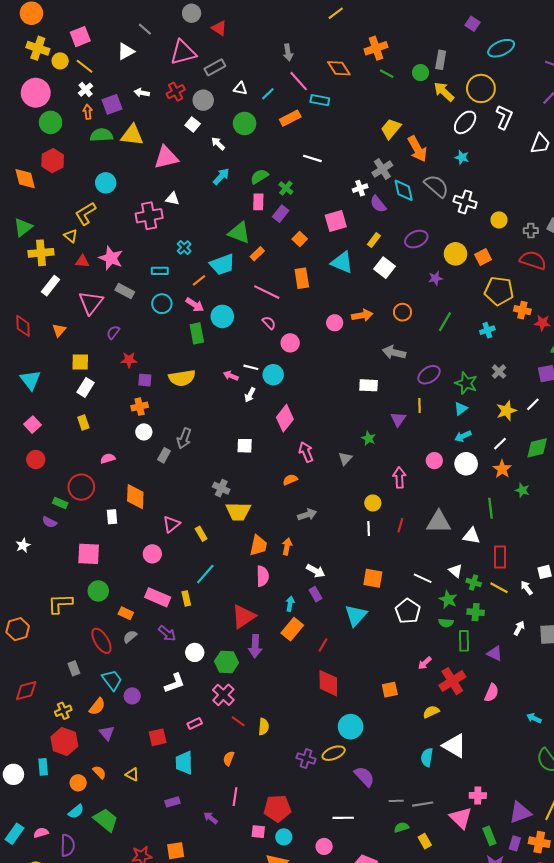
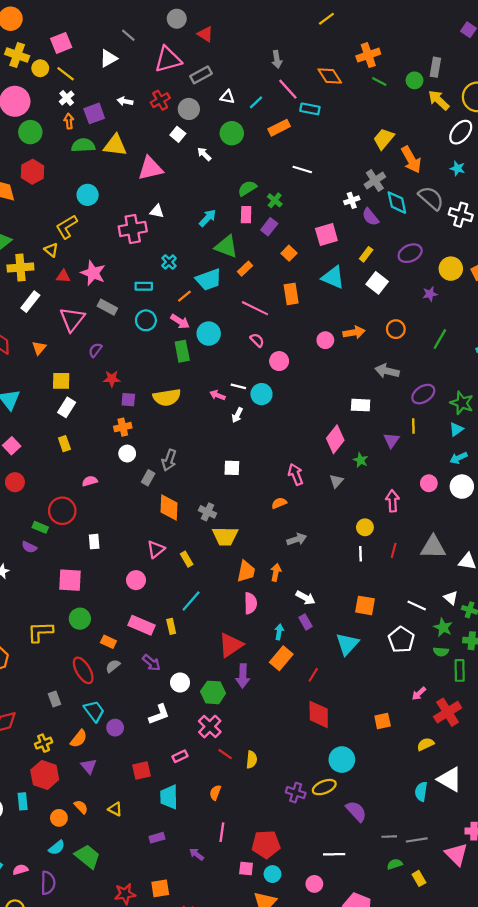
cyan arrow: (221, 176) -> (208, 218), moved
pink diamond: (285, 418) -> (335, 439), moved
orange diamond: (135, 497) -> (169, 507), moved

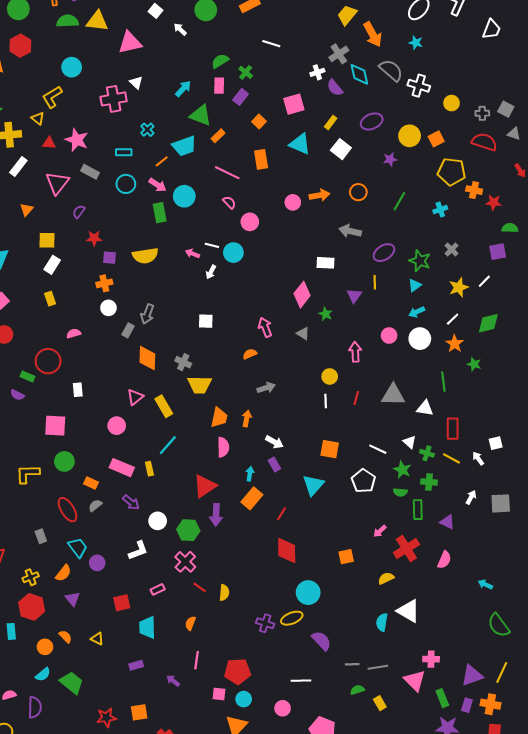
white triangle: (157, 211) -> (136, 83), turned 32
gray triangle: (336, 481) -> (303, 333), turned -40
yellow rectangle: (187, 559) -> (164, 406), size x1.5

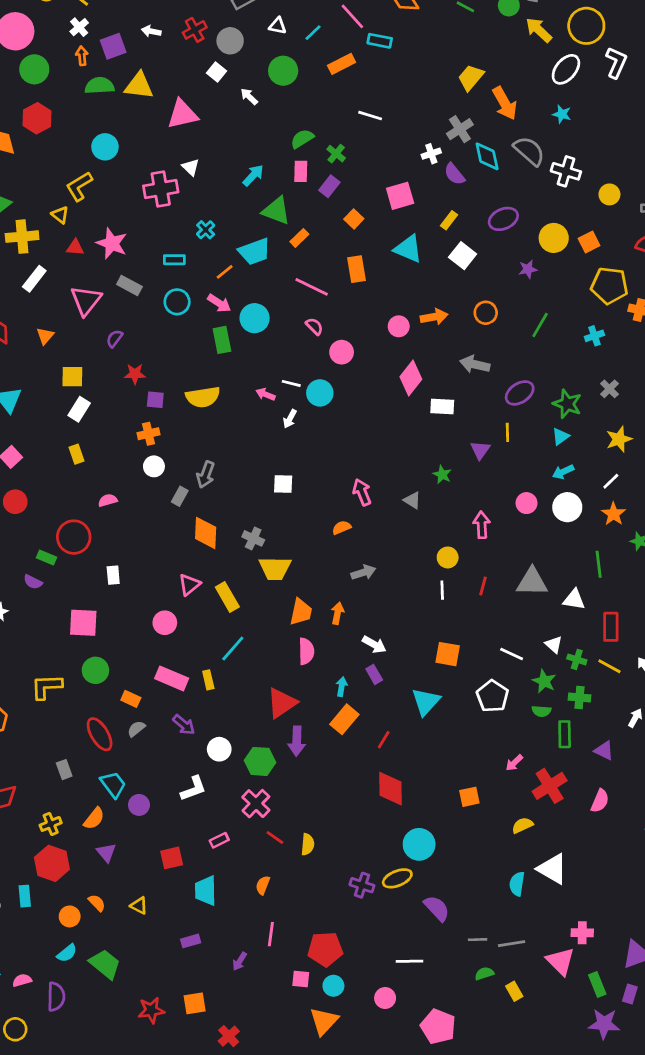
pink diamond: (302, 295) -> (411, 378), moved
purple arrow: (173, 681) -> (240, 961), turned -96

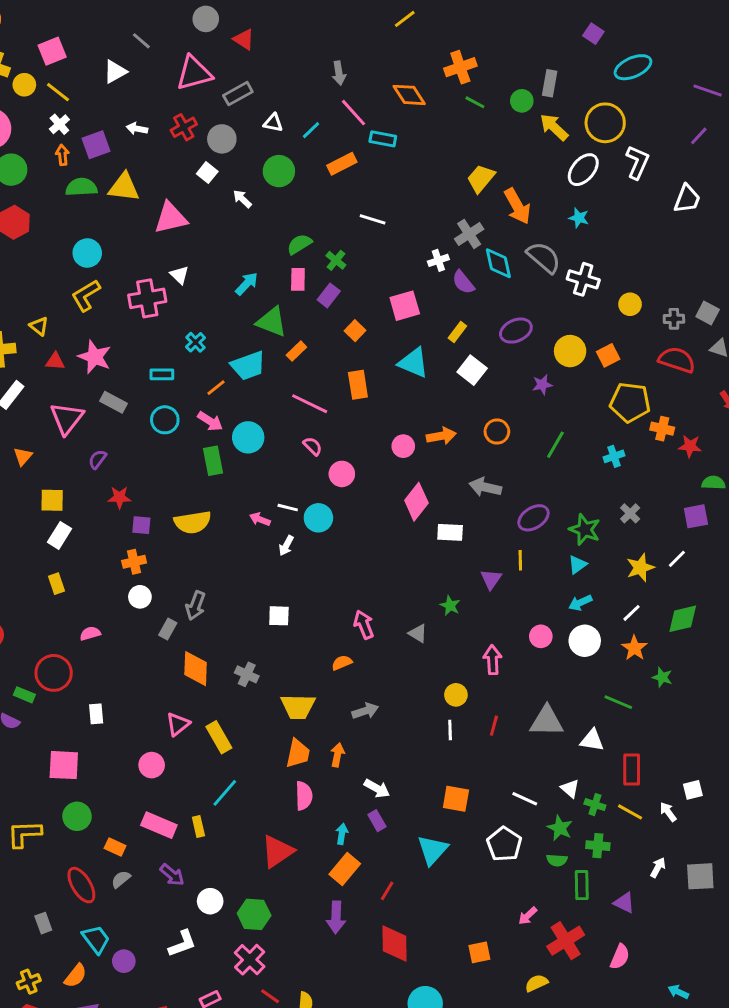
yellow L-shape: (79, 186) -> (86, 295), moved
green line: (599, 564) -> (618, 702), turned -60
yellow trapezoid: (275, 568) -> (298, 707), moved
purple arrow: (297, 741) -> (336, 917), moved

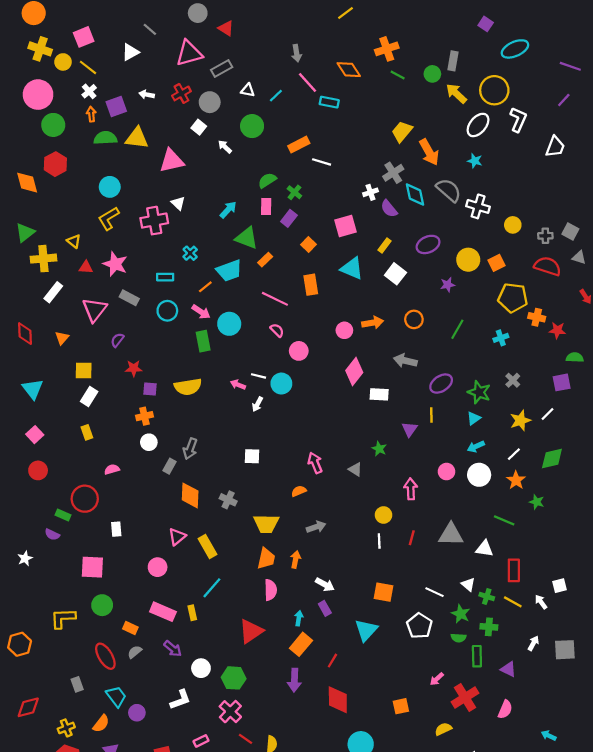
orange rectangle: (342, 164) -> (299, 145), moved

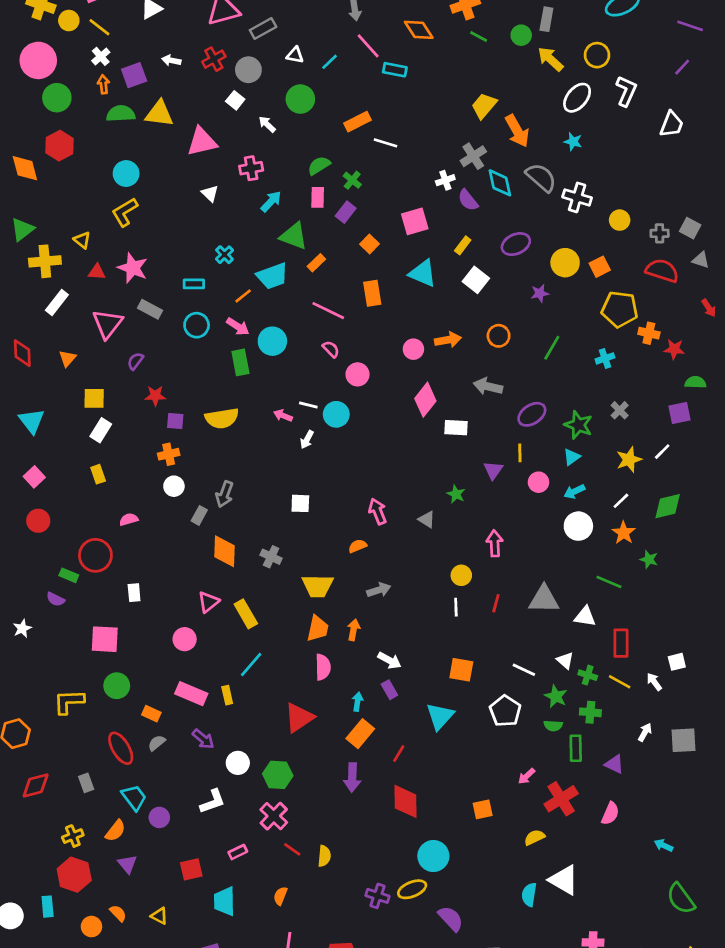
yellow circle: (494, 90) -> (597, 55), size x0.7
pink cross: (154, 221) -> (251, 168), moved, size x0.7
pink circle: (447, 472) -> (538, 482), moved
red diamond: (28, 707) -> (36, 785), moved

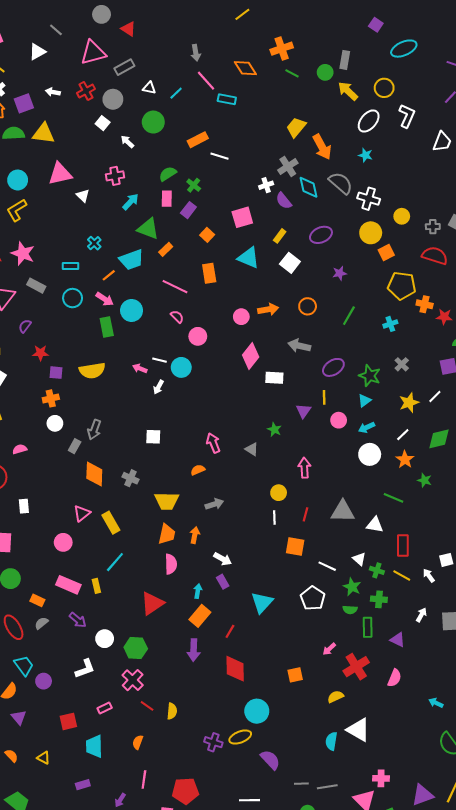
pink triangle: (202, 142) -> (60, 174), moved
yellow circle: (565, 263) -> (371, 233), moved
orange square: (461, 670) -> (295, 547), moved

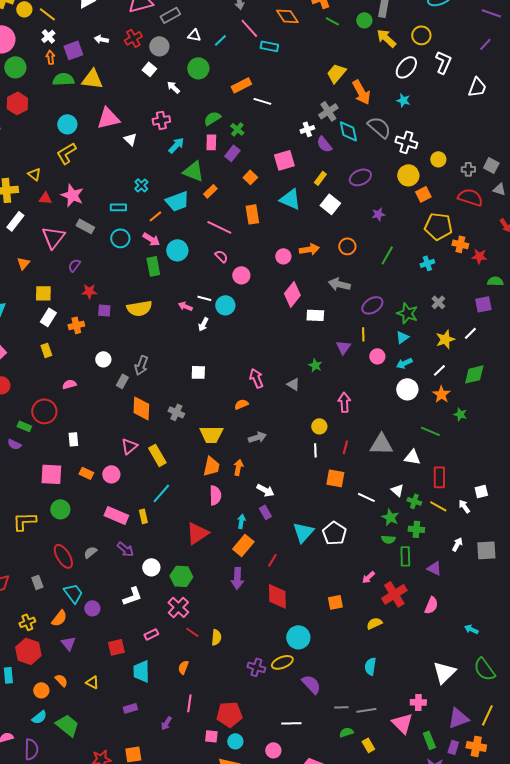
orange cross: (51, 398) -> (76, 325), moved
white pentagon: (313, 598) -> (334, 533), moved
orange rectangle: (37, 600) -> (86, 473), moved
white triangle: (358, 730) -> (444, 672), moved, turned 45

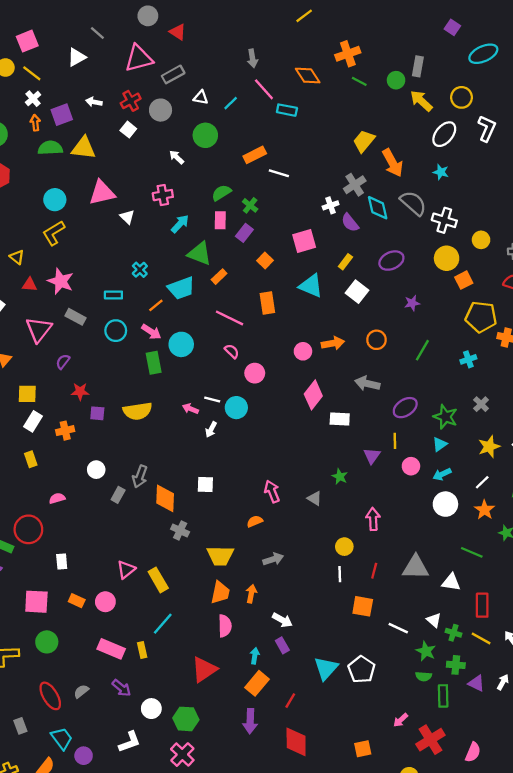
white square: (149, 69) -> (128, 130), moved
orange diamond: (141, 408) -> (165, 498), moved
purple triangle: (434, 568) -> (476, 683), moved

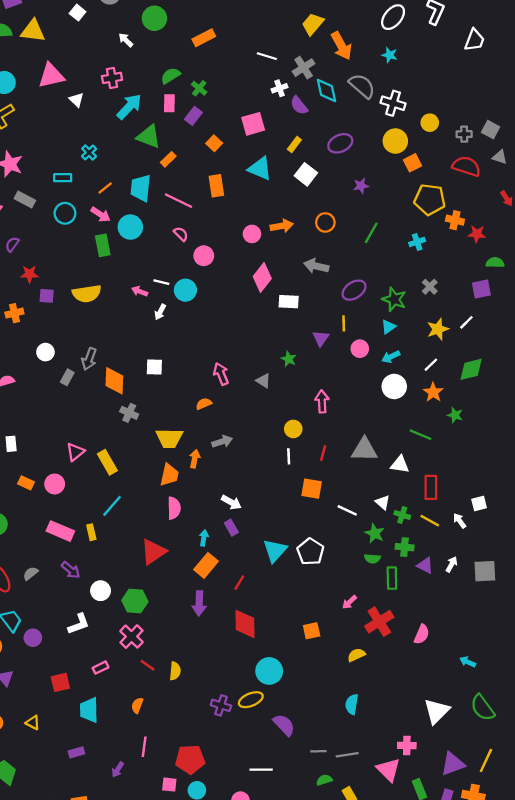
white line: (279, 173) -> (267, 56), moved
cyan arrow: (180, 224) -> (129, 107), size x1.4
cyan trapezoid: (181, 288) -> (141, 188), moved, turned 116
orange arrow: (251, 594) -> (195, 459), moved

